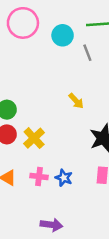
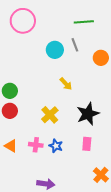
cyan circle: (63, 35) -> (55, 50), moved
yellow cross: (34, 138) -> (50, 115), moved

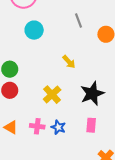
cyan circle: (55, 50) -> (34, 30), moved

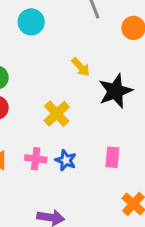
black star: (92, 93) -> (115, 91), moved

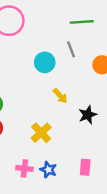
cyan circle: (31, 22) -> (45, 62), moved
black star: (115, 91) -> (88, 115), size x0.7

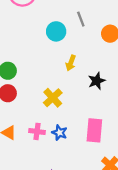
yellow arrow: (60, 96) -> (71, 63), turned 64
pink rectangle: (85, 167) -> (94, 130), size x1.5

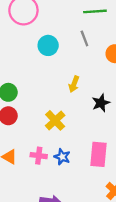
cyan circle: (56, 31) -> (48, 45), moved

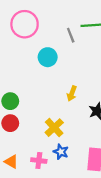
gray line: (84, 38) -> (71, 35), moved
blue star: (62, 157) -> (61, 152), moved

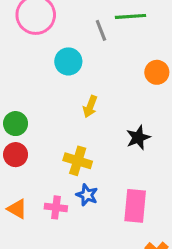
yellow arrow: (72, 93) -> (90, 106), moved
yellow cross: (54, 128) -> (78, 161), turned -30

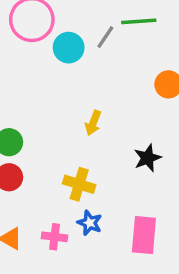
gray line: (101, 30) -> (105, 37), turned 55
cyan circle: (68, 61) -> (69, 48), moved

